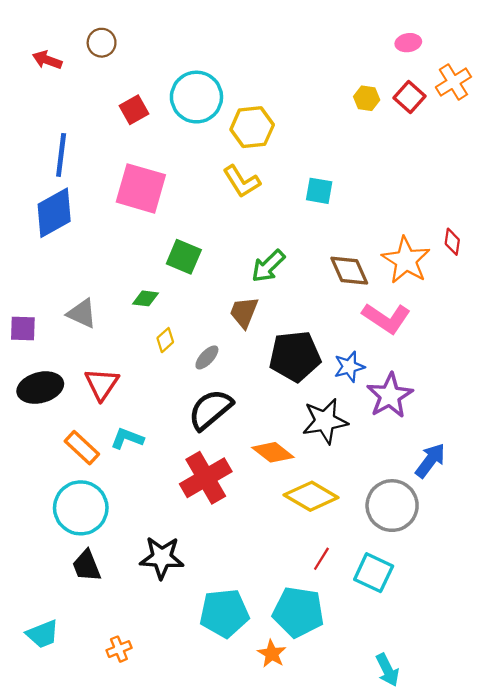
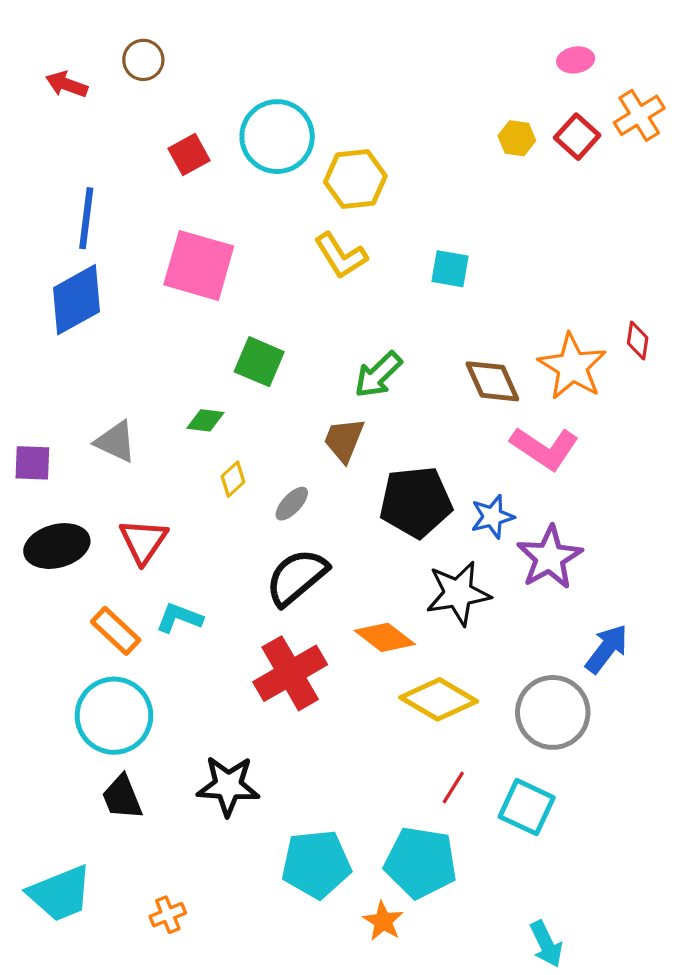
cyan trapezoid: (43, 634) -> (60, 893), size x1.4

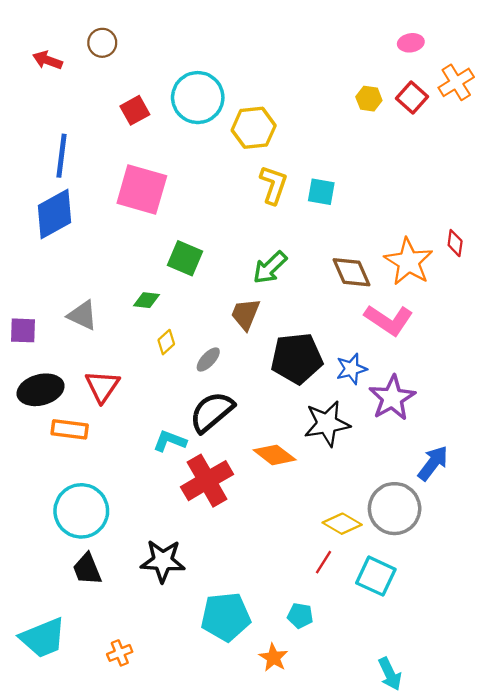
yellow L-shape: (341, 256) -> (273, 185), moved, turned -129
cyan L-shape: (179, 618) -> (170, 441), moved
orange rectangle: (116, 631) -> (70, 429), moved, turned -36
yellow diamond: (439, 699) -> (342, 524), moved, size x0.7
cyan pentagon: (421, 862) -> (300, 616), size x0.5

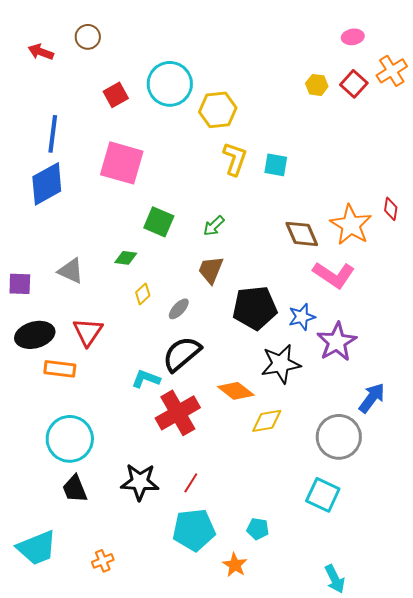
green arrow: (270, 268) -> (214, 226), moved, size x0.7
yellow diamond: (342, 524) -> (267, 421), moved, turned -40
red line: (323, 562) -> (191, 483), moved

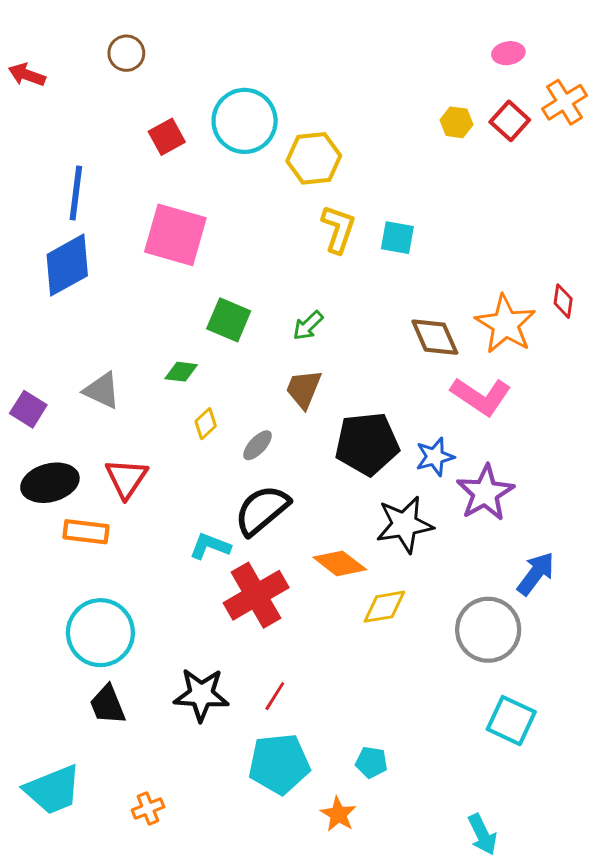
red arrow: (41, 52) -> (27, 75), moved
purple square: (20, 284) -> (28, 409), turned 30
cyan square: (323, 495) -> (511, 721), moved

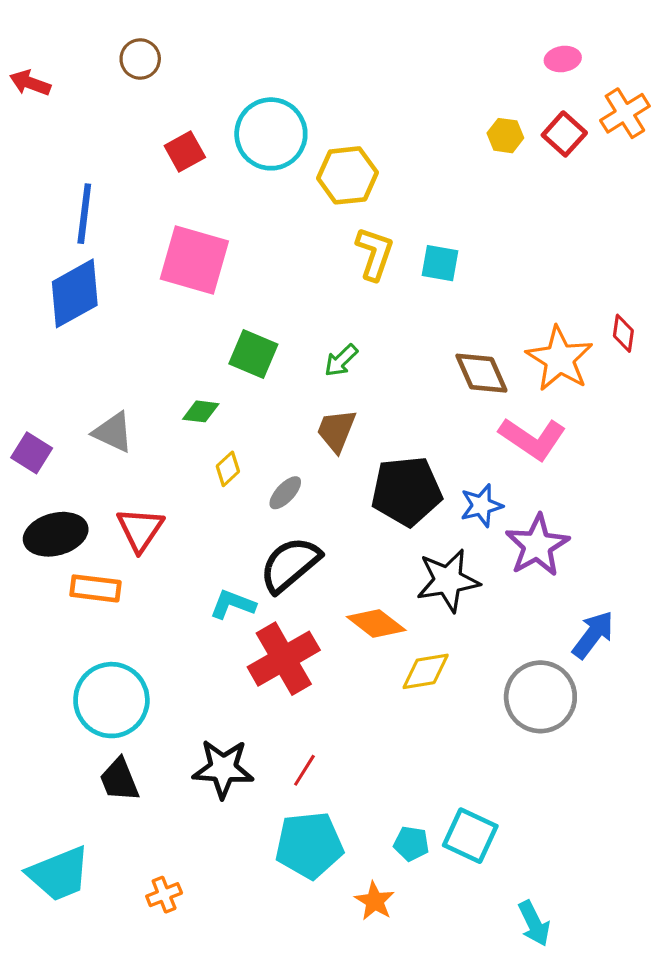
cyan square: (511, 721) -> (470, 836), moved

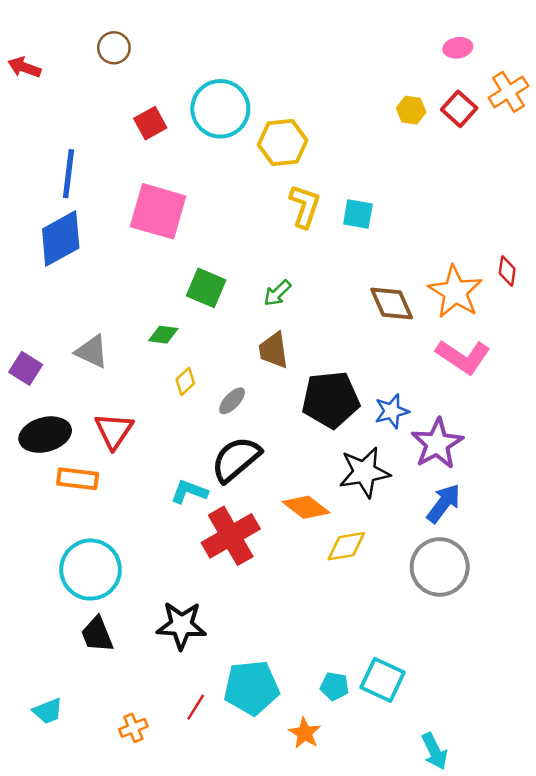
brown trapezoid: (336, 431) -> (274, 350), turned -30
pink L-shape: (532, 439) -> (463, 357), moved
blue arrow: (593, 635) -> (444, 503), moved
red line: (304, 770) -> (196, 707), moved
cyan trapezoid: (59, 874) -> (48, 711), size x0.6

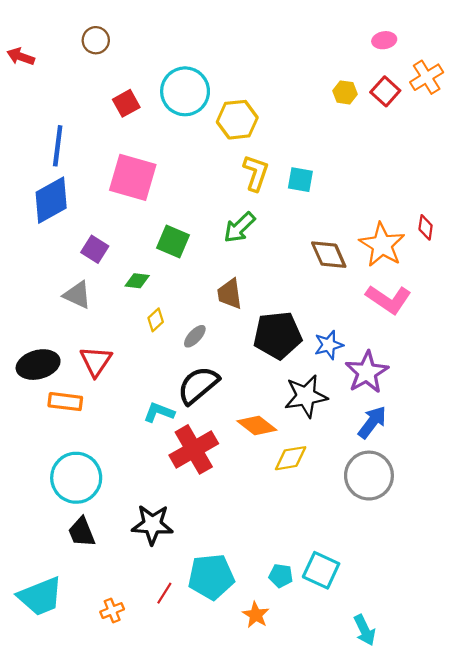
green arrow: (277, 293) -> (239, 227), moved, size x1.4
purple square: (26, 368) -> (95, 249), moved
cyan trapezoid: (48, 711) -> (40, 596), size x1.8

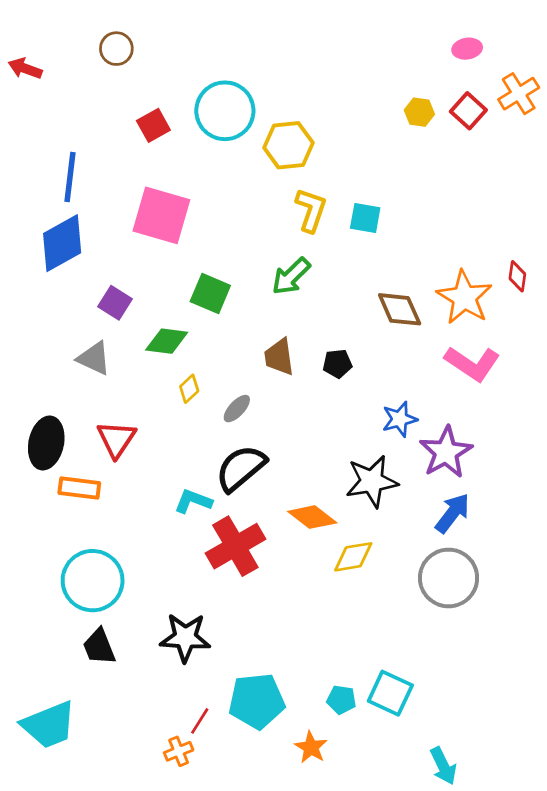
green diamond: (137, 281) -> (167, 341), size x1.4
black pentagon: (278, 335) -> (337, 364), moved, size x0.5
black ellipse: (38, 365) -> (46, 443), turned -63
orange cross: (112, 611) -> (179, 751), moved

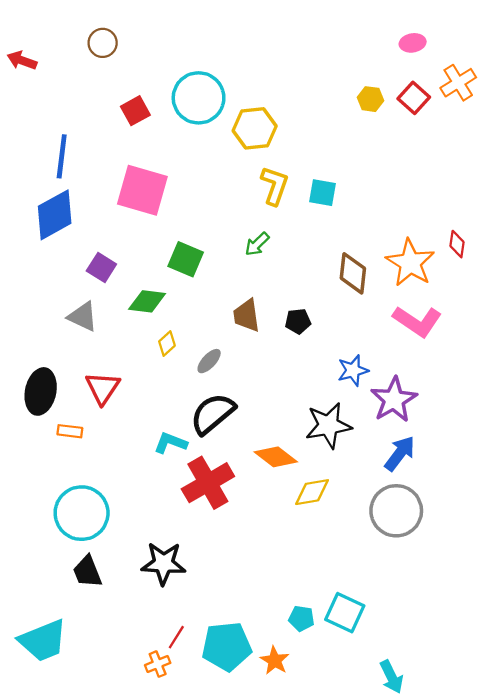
green arrow: (291, 276) -> (257, 244), size x0.7
brown diamond: (400, 309) -> (353, 273), turned 30
orange rectangle: (79, 488) -> (70, 431), size x0.7
cyan pentagon: (257, 701) -> (227, 646), moved

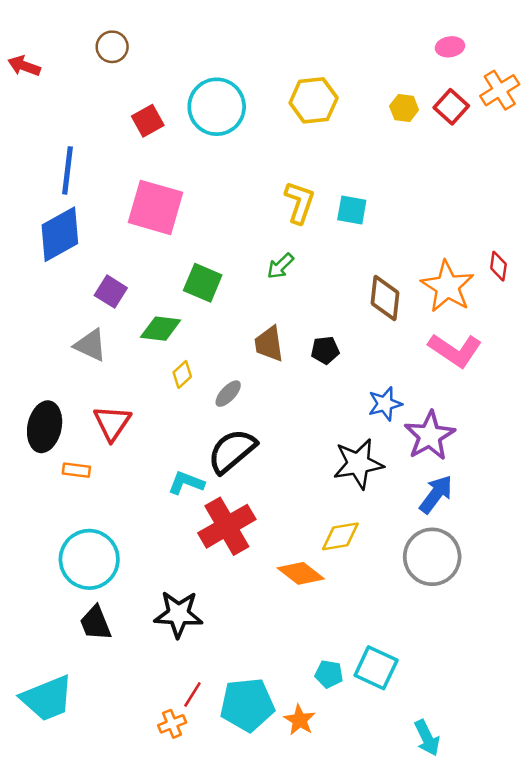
yellow hexagon: (255, 128) -> (314, 100), moved
orange diamond: (276, 457) -> (301, 573), moved

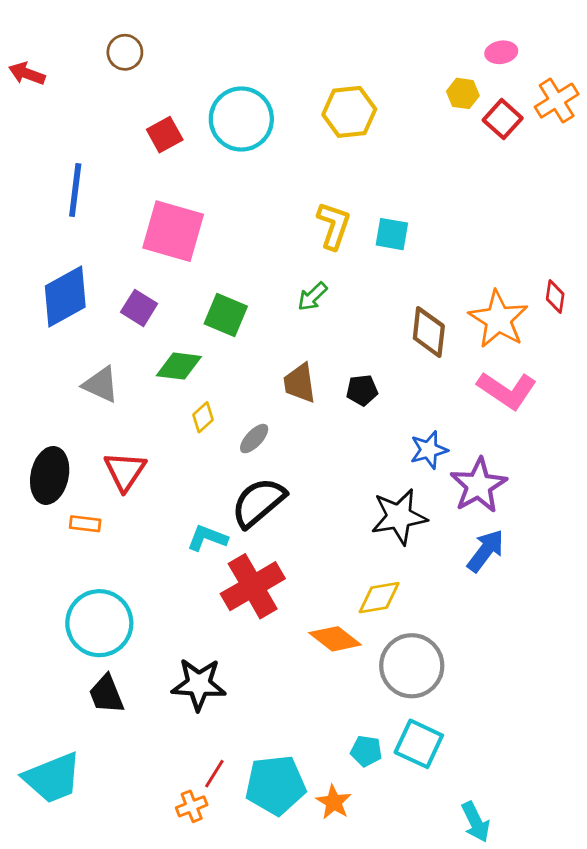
yellow hexagon: (404, 108) -> (463, 93), moved
blue diamond: (60, 234) -> (65, 297), moved
purple square: (111, 292) -> (139, 308), moved
gray circle: (432, 557) -> (412, 666), moved

